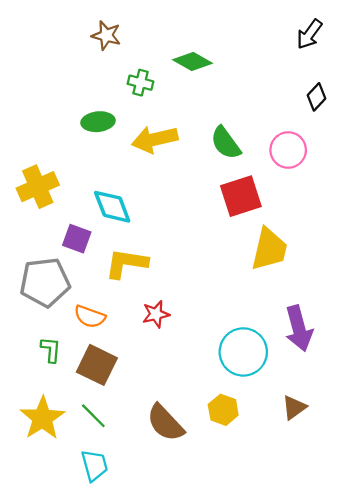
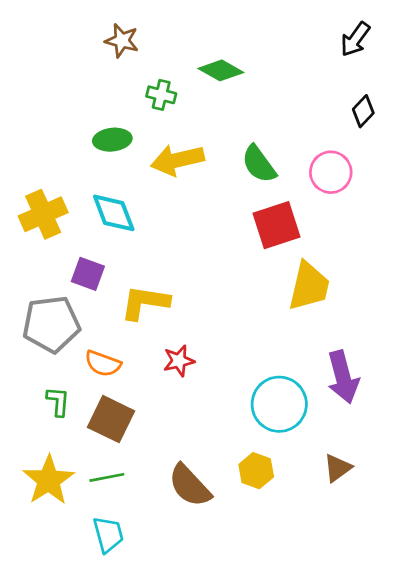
cyan diamond: (112, 207) -> (114, 213), moved
green line: (93, 416) -> (107, 477), turned -56

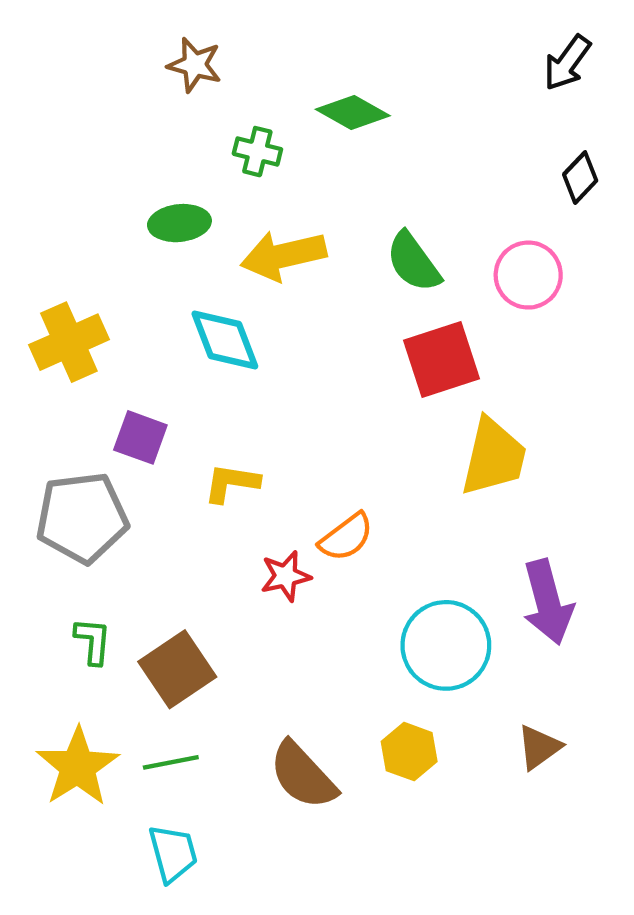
cyan diamond: (114, 213) -> (225, 340), moved
yellow L-shape: (145, 302) -> (231, 483), size x0.7
orange semicircle: (103, 363) -> (346, 537), moved, turned -57
brown square: (111, 419) -> (177, 669), turned 30

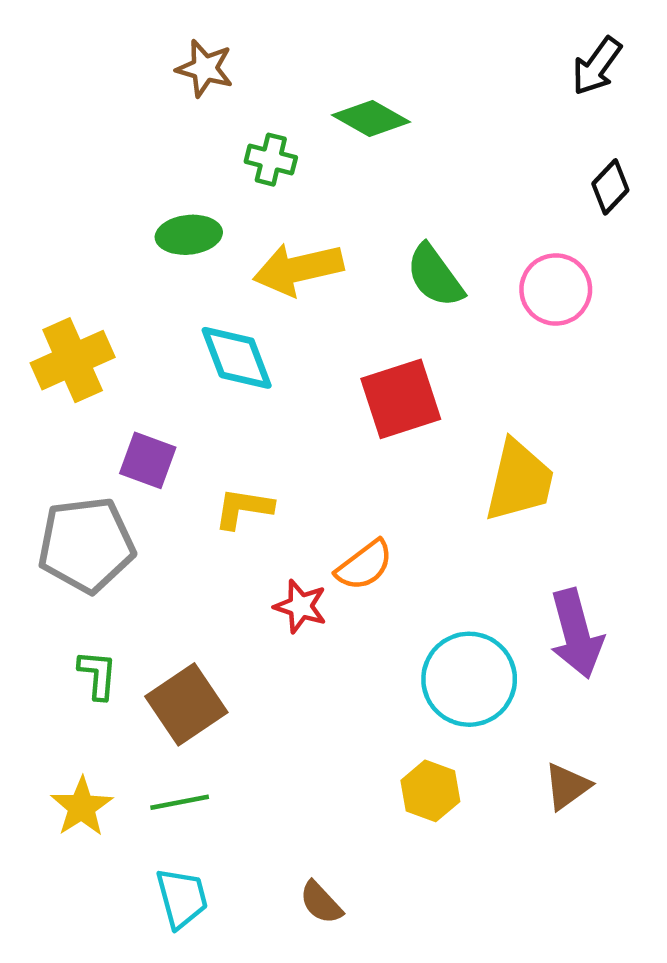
red square: (442, 359) -> (401, 399), moved
red star: (286, 576) -> (300, 606), turned 30
yellow star: (78, 767) -> (82, 807), size x0.7
brown semicircle: (303, 775) -> (321, 903), moved, size x0.6

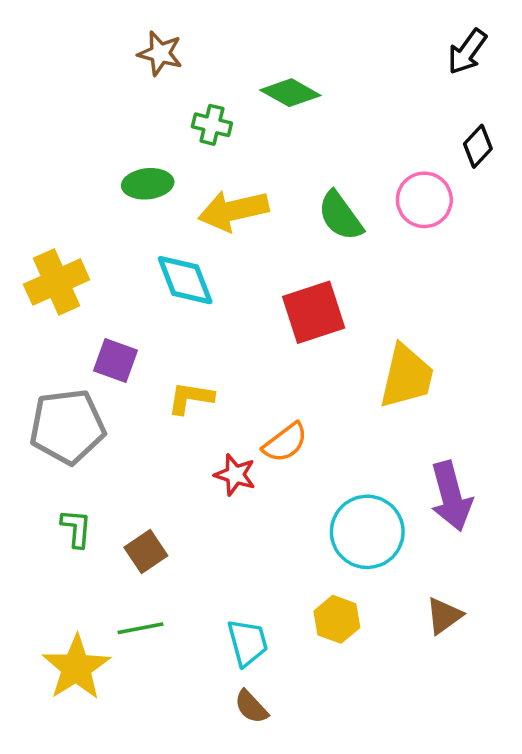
pink circle: (556, 289) -> (424, 200), moved
brown square: (186, 704) -> (146, 551), size x0.7
yellow star: (82, 807) -> (76, 668), moved, size x1.4
cyan trapezoid: (182, 898) -> (248, 643), moved

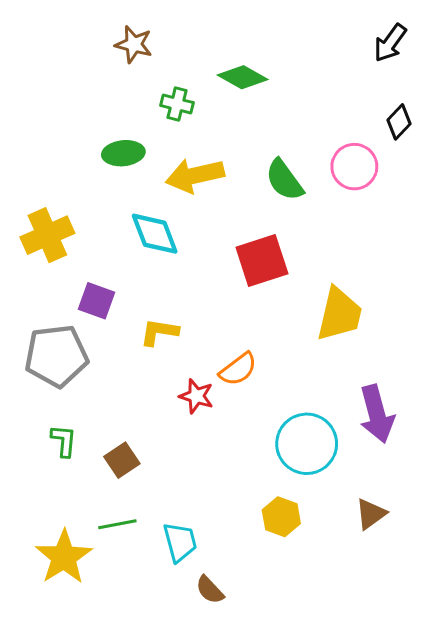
cyan trapezoid: (248, 643) -> (180, 542), moved

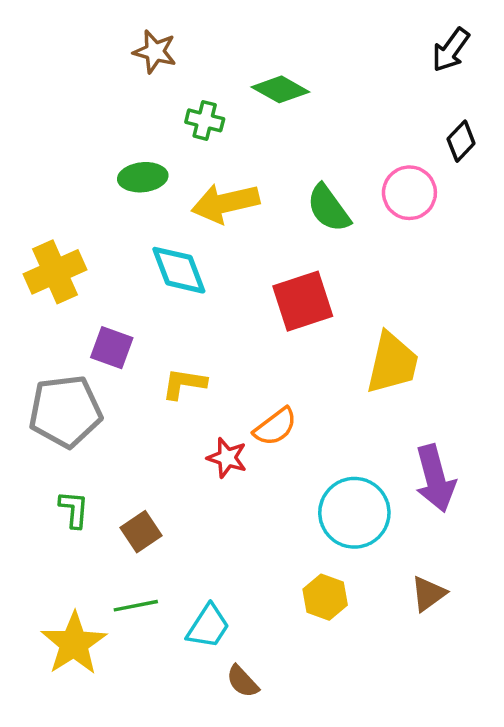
cyan trapezoid: (180, 542) -> (208, 626), turned 48

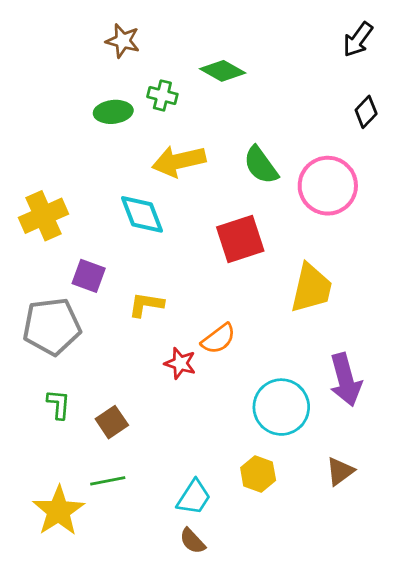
green ellipse: (143, 177) -> (113, 112), moved
pink circle: (409, 193) -> (328, 186), moved, size x1.4
cyan trapezoid: (208, 626) -> (194, 497), moved

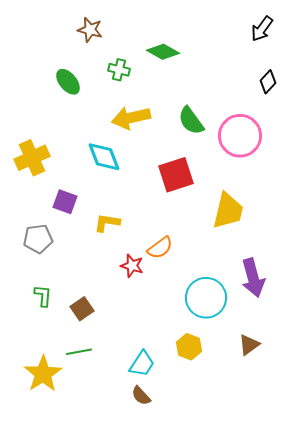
green ellipse: (113, 112) -> (68, 82), moved, turned 56
gray pentagon: (52, 326) -> (38, 239), size x0.7

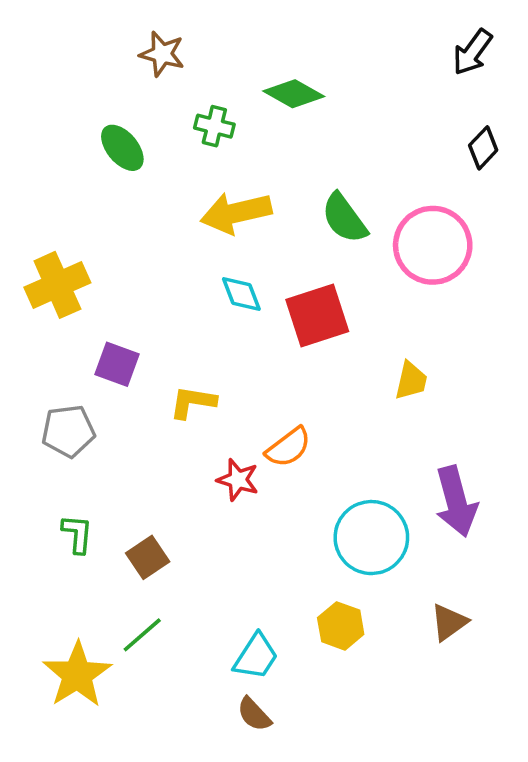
cyan diamond: (104, 157) -> (241, 294), moved, size x0.7
yellow trapezoid: (228, 211) -> (411, 381), size x0.6
green line: (79, 352) -> (142, 635), turned -30

